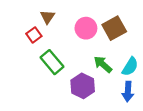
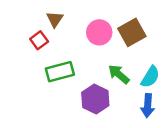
green rectangle: (52, 62) -> (60, 72), turned -65

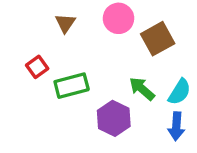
pink circle: (99, 32) -> (118, 18), moved
red square: (39, 40) -> (37, 67), moved

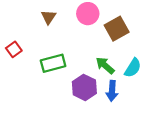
red square: (37, 67) -> (14, 49), moved
blue arrow: (176, 126) -> (112, 91), moved

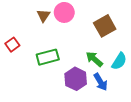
pink circle: (88, 14) -> (64, 12), moved
blue arrow: (112, 91) -> (101, 82), turned -36

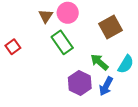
green rectangle: (48, 57) -> (62, 42), moved, turned 70
blue arrow: (101, 82) -> (106, 86), turned 60

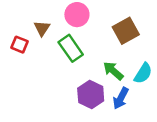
brown triangle: (46, 16) -> (42, 28), moved
red square: (13, 47) -> (20, 45), moved, turned -32

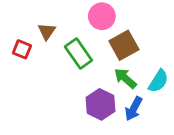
pink circle: (77, 15) -> (102, 16), moved
brown square: (126, 31) -> (124, 45), moved

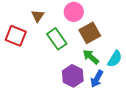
brown triangle: (47, 31) -> (38, 16), moved
red square: (22, 49) -> (16, 36), size x1.5

